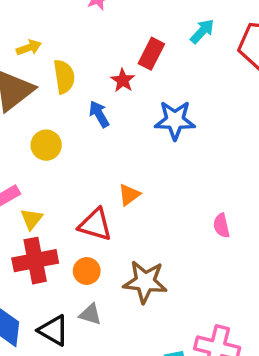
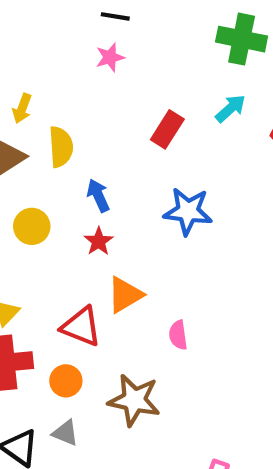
yellow arrow: (29, 48) -> (22, 108), turned 125
red star: (123, 80) -> (99, 241), moved
orange triangle: (129, 195) -> (125, 295), size x1.4
pink semicircle: (221, 226) -> (178, 335), moved

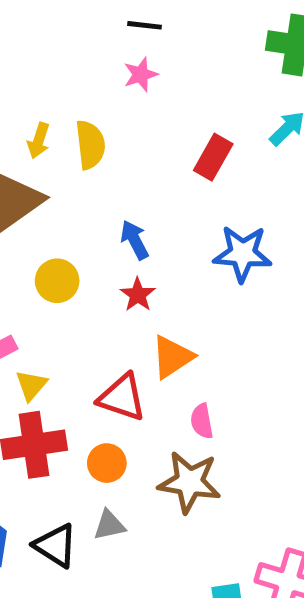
yellow semicircle: (61, 147) -> (90, 145), moved
pink semicircle: (178, 335) -> (202, 421), moved
gray triangle: (65, 433) -> (109, 525), turned -32

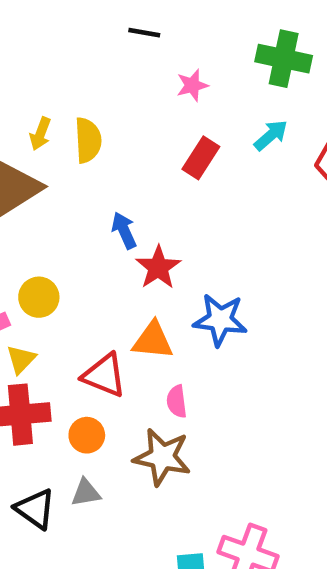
pink star: (141, 74) -> (192, 85), moved
blue star: (243, 254) -> (220, 320), moved
yellow circle: (57, 281) -> (39, 297), moved
red star: (138, 295) -> (158, 267), moved, size x1.4
orange triangle: (172, 357) -> (153, 340), turned 36

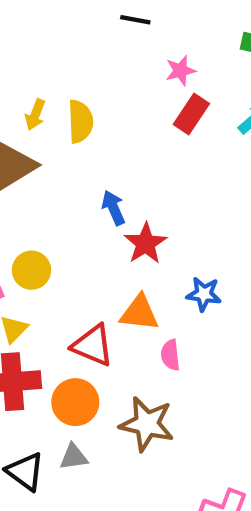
red rectangle: (201, 158) -> (191, 114), moved
blue star: (220, 320) -> (204, 294), size x0.7
pink semicircle: (177, 401) -> (170, 355), moved
orange circle: (87, 435) -> (75, 402), size x1.4

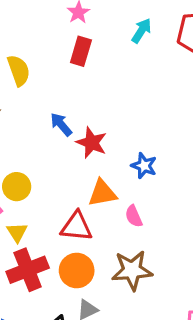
red rectangle: (191, 114) -> (81, 51), moved
blue star: (204, 294) -> (144, 166), turned 30

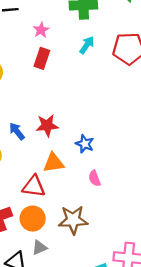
blue arrow: (61, 124) -> (17, 131), moved
red star: (92, 143) -> (47, 125), turned -30
pink semicircle: (134, 216) -> (95, 178), moved

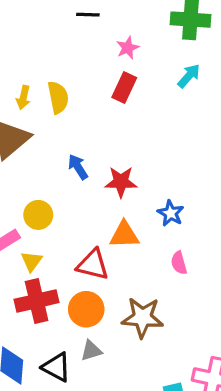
blue arrow: (17, 131) -> (78, 167), moved

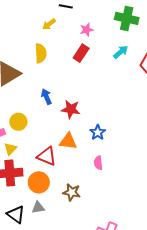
yellow arrow: (23, 97) -> (49, 24), moved, turned 32
brown star: (142, 317) -> (72, 192), size x0.7

